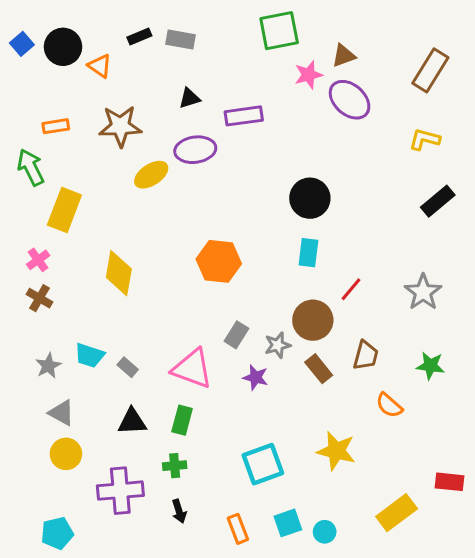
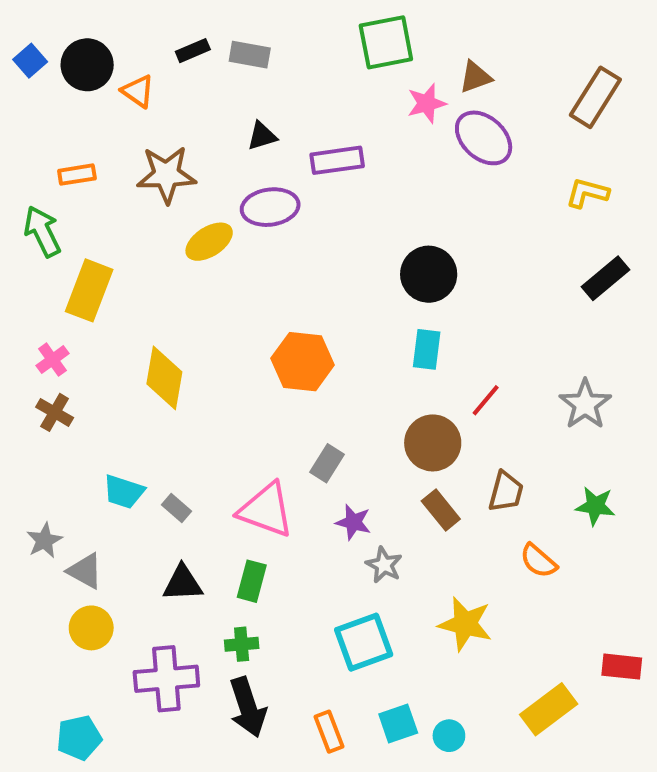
gray star: (278, 345) -> (384, 565), moved, turned -30
gray star: (48, 366) -> (44, 541), moved
black arrow: (179, 511) -> (248, 707), size x1.8

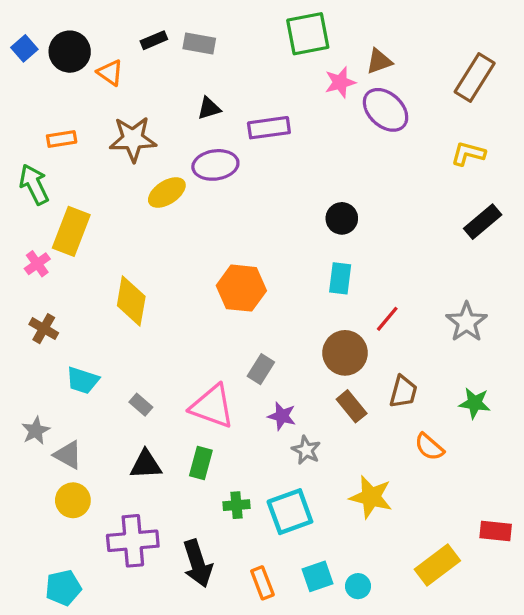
black circle: (429, 274) -> (342, 218), size x0.7
pink cross: (53, 360) -> (37, 264), moved
cyan trapezoid: (124, 492) -> (83, 380), moved
green cross: (242, 644) -> (237, 505), moved

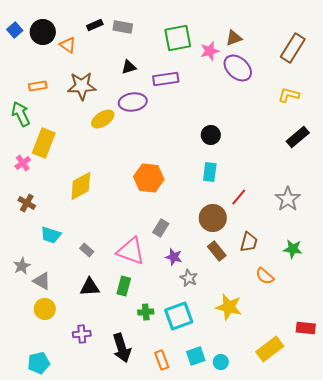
green square: (308, 34) -> (178, 38), moved
yellow diamond: (131, 301) -> (81, 186), turned 52
purple cross: (133, 541) -> (82, 334), size x0.6

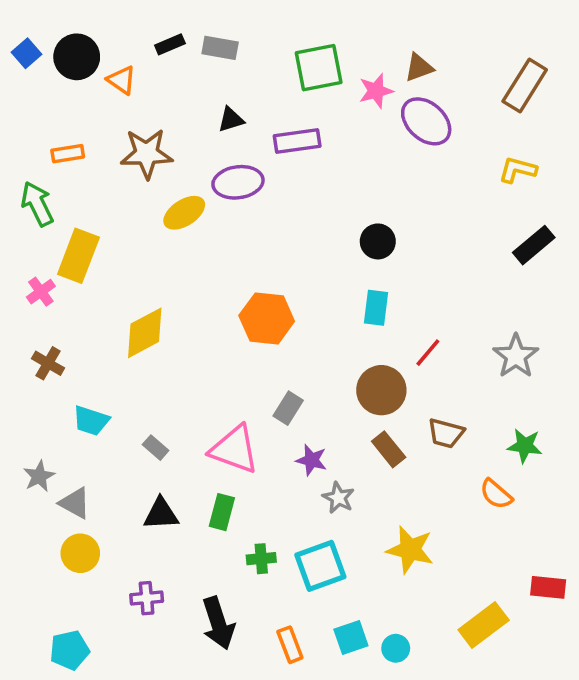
brown trapezoid: (249, 242) -> (446, 433), turned 90
orange semicircle: (265, 276) -> (496, 494), moved

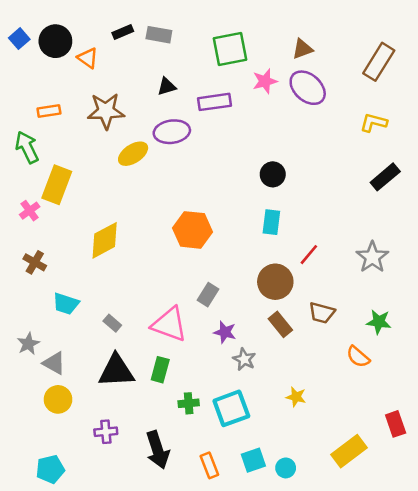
pink star: (376, 91) -> (265, 81), moved
black triangle: (161, 514) -> (116, 371), size x1.4
yellow star: (410, 550) -> (296, 397), size x0.6
red rectangle: (548, 587) -> (396, 424), turned 65

